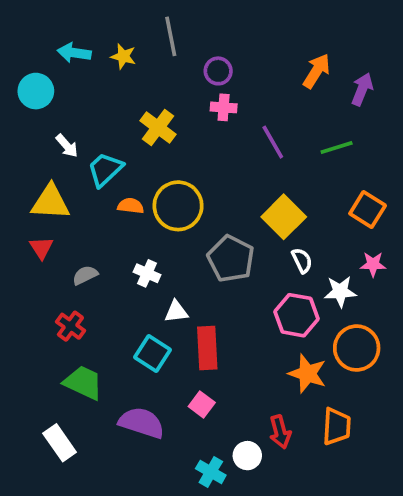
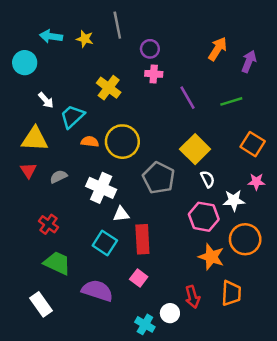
white cross: (147, 273) -> (101, 188), size x1.6
gray semicircle: (85, 275) -> (58, 177), moved

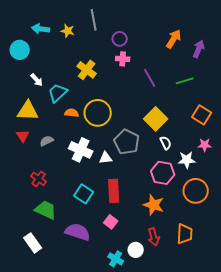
white triangle: (121, 214) -> (106, 158), moved
orange star: (211, 257) -> (154, 205), moved

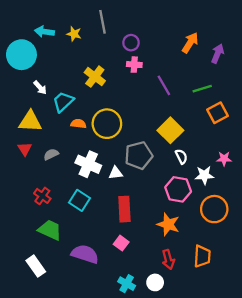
cyan circle: (20, 50) -> (21, 55), size x1.4
orange square: (202, 115) -> (218, 113), moved, turned 30
gray pentagon: (127, 142) -> (139, 155), turned 30
cyan square: (84, 194) -> (80, 200), moved
white circle: (136, 250) -> (155, 282), moved

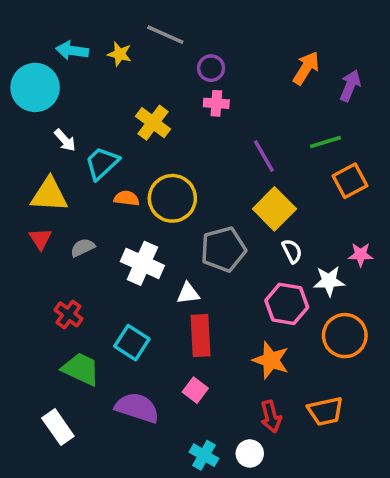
gray line: (103, 22) -> (165, 35), turned -55
purple line: (164, 85) -> (264, 156), moved
white triangle: (116, 173) -> (188, 293), moved
cyan square: (80, 200) -> (132, 343), moved
orange trapezoid: (202, 256) -> (325, 411), turned 75

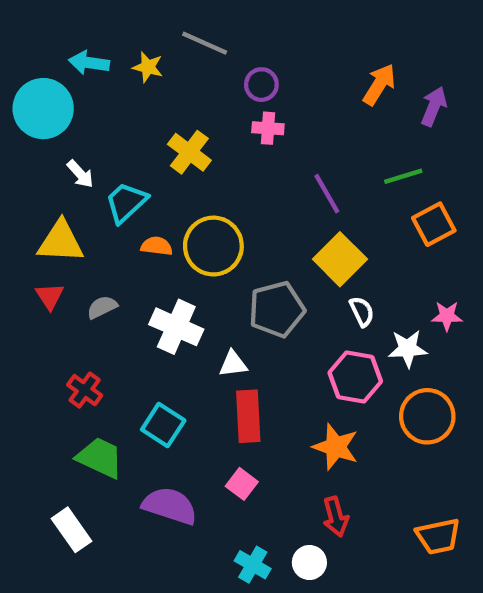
orange trapezoid: (325, 411) -> (438, 536), moved

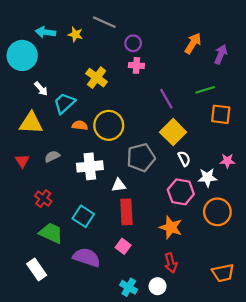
orange square: (434, 224) -> (221, 114), turned 35
red triangle: (50, 296) -> (22, 161), moved
white cross: (176, 327) -> (90, 166), turned -30

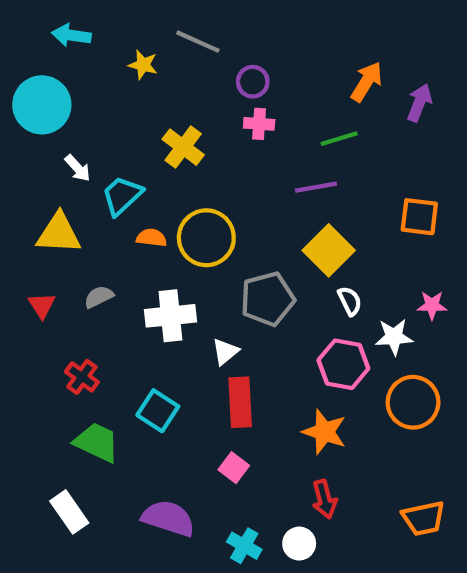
cyan arrow: (45, 32) -> (71, 35), moved
green line: (205, 90) -> (339, 139), moved
purple line: (166, 99) -> (316, 187), turned -70
white triangle: (119, 185) -> (225, 352), turned -32
purple semicircle: (87, 257) -> (168, 518), moved

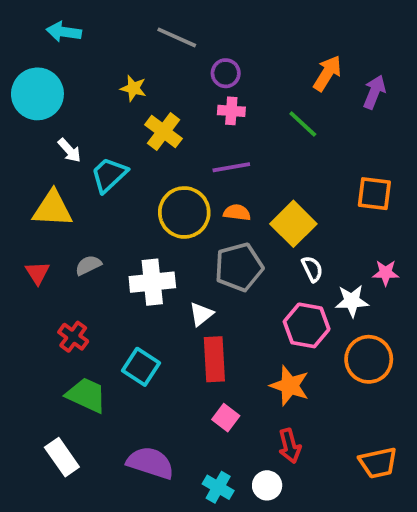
yellow star: (143, 65) -> (133, 88), moved
green line: (339, 139) -> (303, 124), turned 60
purple line: (316, 187) -> (231, 167), moved
orange semicircle: (152, 238) -> (237, 212), moved
pink square: (234, 468) -> (226, 418), moved

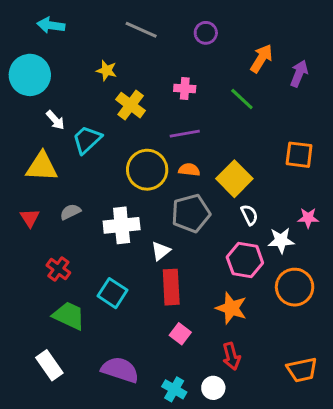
purple circle: (226, 73) -> (206, 33), moved

